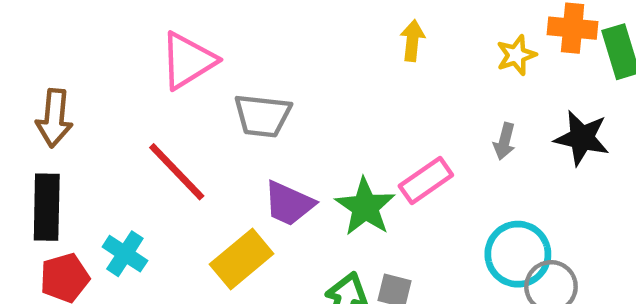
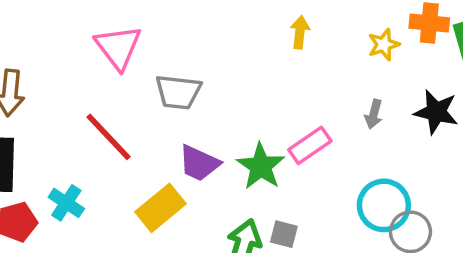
pink triangle: (188, 61) -> (118, 47), turned -36

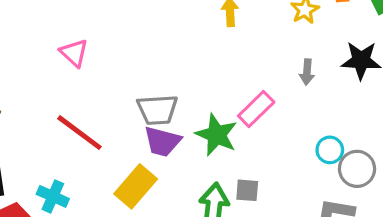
pink triangle: (118, 47) -> (74, 53), size x0.7
gray trapezoid: (178, 92) -> (157, 110), moved
cyan circle: (384, 205) -> (330, 150), size x0.6

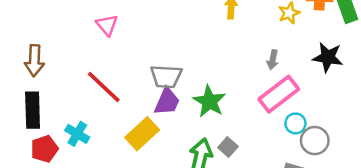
gray arrow: (307, 72) -> (273, 60), moved
pink rectangle: (256, 109) -> (279, 94), moved, size x1.4
purple trapezoid: (162, 142) -> (167, 102), turned -88
gray square: (247, 190) -> (228, 147), turned 30

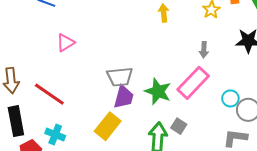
pink triangle: (107, 25) -> (65, 43), turned 48
red line: (104, 87) -> (49, 94), moved
pink rectangle: (279, 94) -> (193, 83), moved

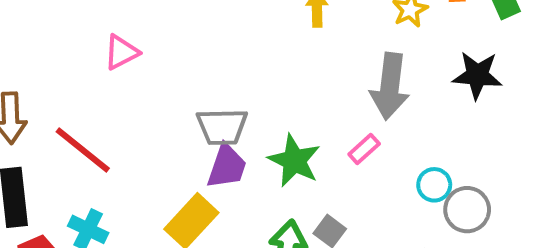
gray arrow: (204, 50) -> (390, 86), size x2.0
pink rectangle: (193, 83) -> (364, 149), size x0.5

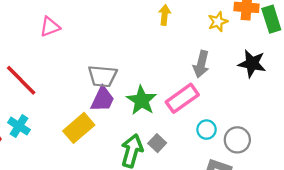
gray arrow: (390, 86) -> (201, 64), size x0.7
pink rectangle: (364, 149) -> (182, 98), size x1.8
cyan circle: (434, 185) -> (207, 130), moved

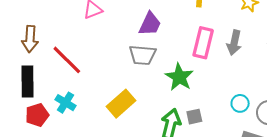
pink rectangle: (182, 98) -> (203, 43), moved, turned -40
purple trapezoid: (103, 99) -> (150, 24), moved
gray square: (157, 143) -> (194, 117), turned 35

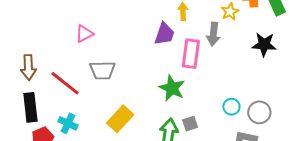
purple trapezoid: (150, 24) -> (164, 34), moved
gray arrow: (234, 43) -> (213, 34), moved
gray trapezoid: (143, 55) -> (102, 70), moved

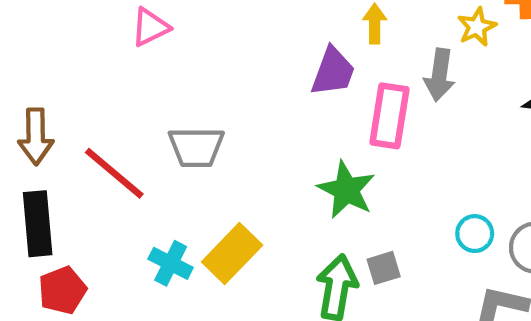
pink triangle: (84, 34) -> (150, 27), moved
cyan cross: (68, 123) -> (171, 263), moved

